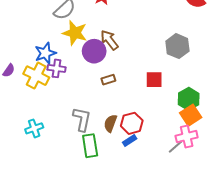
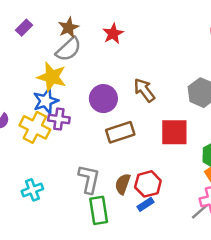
yellow star: (75, 33) -> (52, 77), moved
brown arrow: (109, 40) -> (144, 90), moved
brown rectangle: (108, 80) -> (120, 132), size x1.6
red square: (154, 80) -> (174, 132), size x1.4

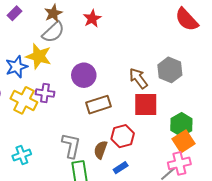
brown arrow: (144, 90) -> (138, 78), moved
blue star: (46, 101) -> (17, 67), moved
red hexagon: (148, 184) -> (123, 136), moved

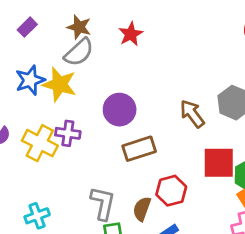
brown star: (53, 13) -> (79, 27), turned -30
blue star: (17, 67) -> (30, 80), moved
red square: (146, 105) -> (219, 163), moved

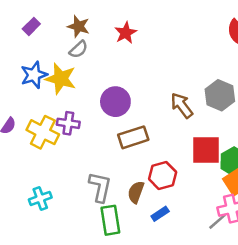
gray semicircle: (79, 52) -> (78, 49), size x0.7

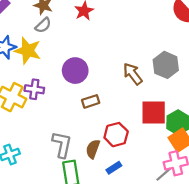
brown rectangle: (133, 137) -> (91, 101), size x0.7

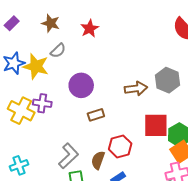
gray semicircle: (43, 25) -> (58, 51), moved
brown arrow: (133, 74) -> (136, 89), turned 120
gray L-shape: (62, 145) -> (69, 156), turned 35

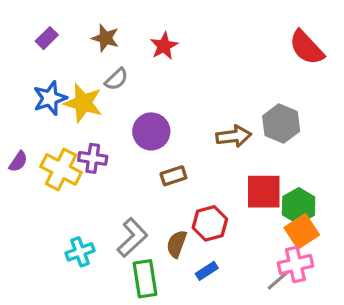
cyan cross: (19, 165) -> (80, 252), moved

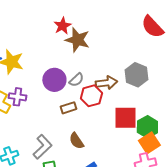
brown star: (105, 38) -> (77, 40), moved, size x1.4
gray semicircle: (116, 79) -> (76, 80), moved
red hexagon: (210, 223) -> (91, 96), moved
brown semicircle: (177, 244) -> (76, 141), moved, turned -54

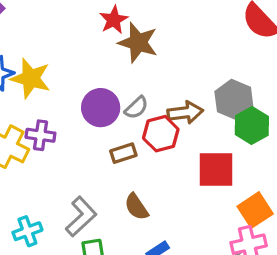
green hexagon: (147, 127) -> (252, 125), moved

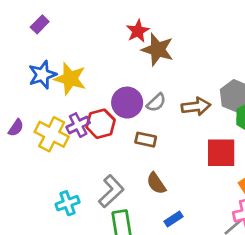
red hexagon: (161, 134) -> (101, 124), moved
purple cross: (40, 135) -> (78, 125), turned -35
brown rectangle: (123, 153) -> (146, 140), turned 30

